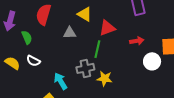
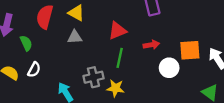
yellow triangle: (85, 14) -> (76, 13), moved
green line: (97, 49) -> (120, 58), moved
white semicircle: (33, 61) -> (34, 70), turned -88

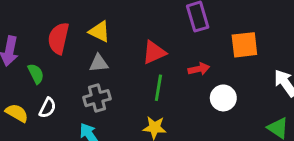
orange square: (190, 50) -> (244, 45), moved
gray cross: (93, 77) -> (97, 98), moved

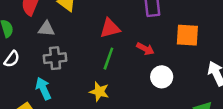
gray triangle: (99, 63) -> (46, 29), moved
red arrow: (199, 69) -> (145, 49), turned 30

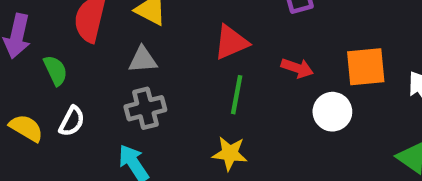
gray triangle: (46, 29) -> (143, 60), moved
orange square: (187, 35) -> (366, 67), moved

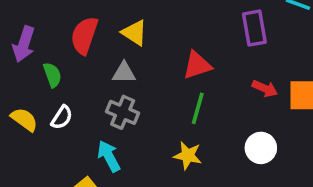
red arrow: (297, 68) -> (265, 88), moved
gray cross: (145, 108) -> (123, 112), turned 32
white circle: (332, 112) -> (261, 148), moved

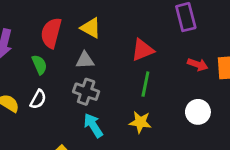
green semicircle: (52, 75) -> (39, 65), moved
cyan arrow: (109, 156) -> (93, 125), moved

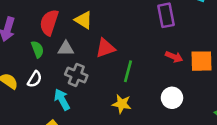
red triangle: (143, 50) -> (105, 48), moved
gray triangle: (85, 60) -> (66, 49), moved
cyan arrow: (93, 125) -> (62, 99), moved

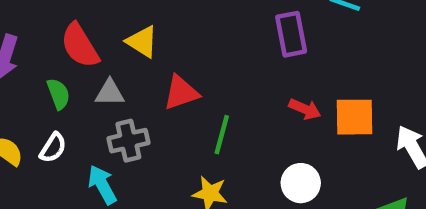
red semicircle: (49, 22) -> (80, 46), turned -50
gray cross: (76, 75) -> (128, 141), turned -35

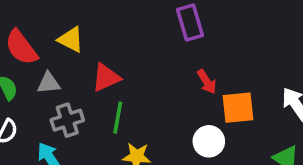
red arrow: (305, 109) -> (207, 82), turned 40
orange square: (354, 117) -> (238, 108), moved
green line: (222, 135) -> (118, 118), moved

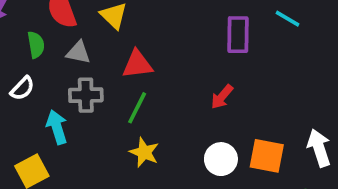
red arrow: (207, 82) -> (222, 97), moved, turned 55
orange square: (238, 108) -> (267, 156), moved

